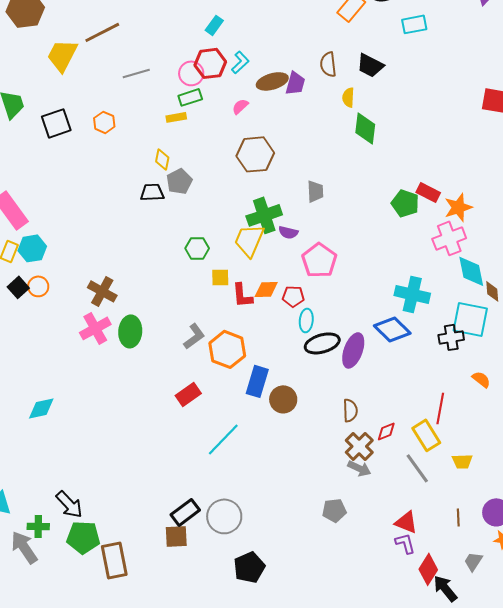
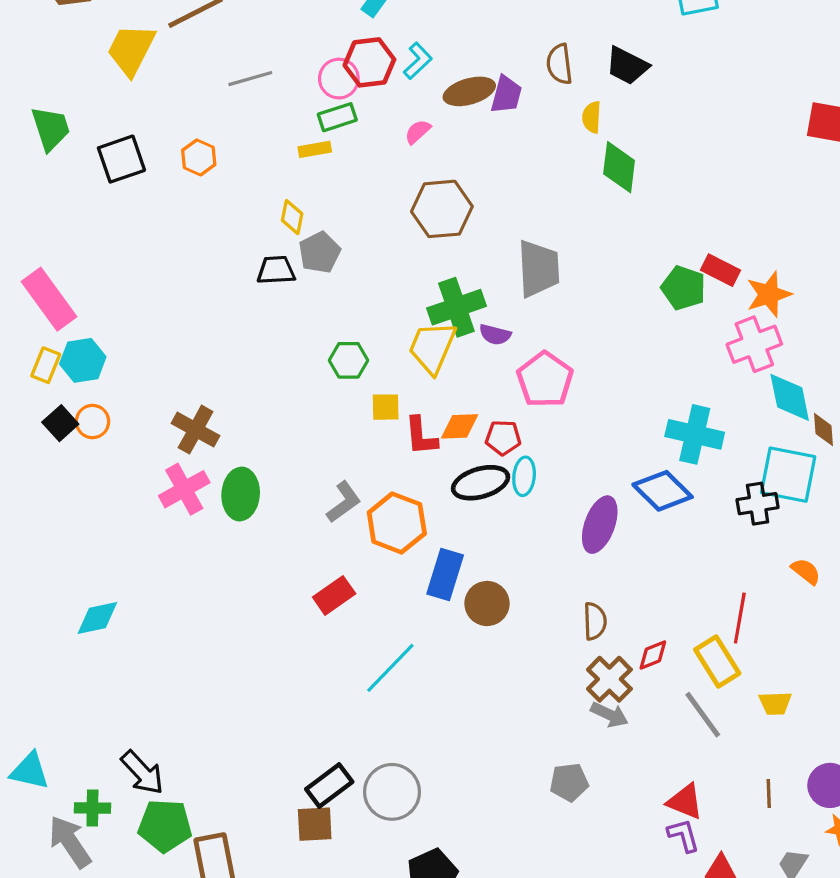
gray trapezoid: (315, 191) -> (539, 269), size x1.6
black ellipse: (322, 343) -> (481, 483), moved

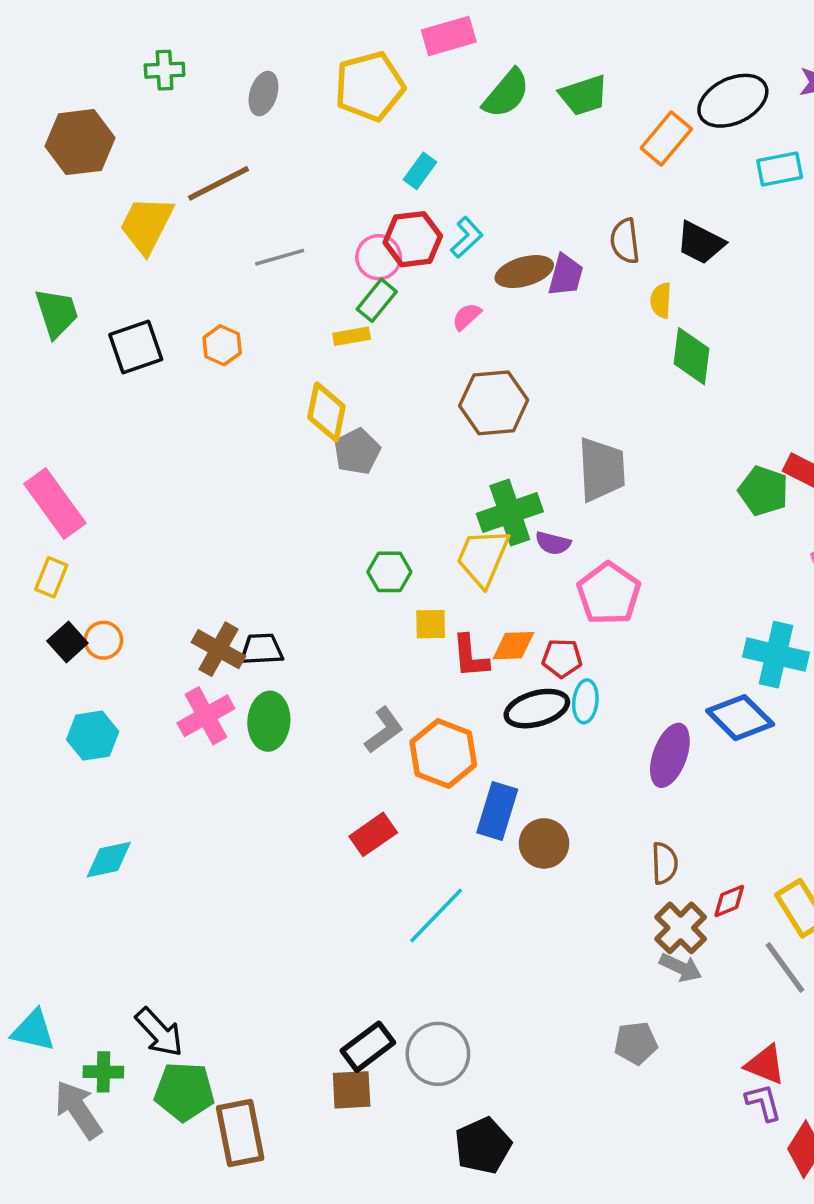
green rectangle: (337, 117) -> (377, 300), turned -33
yellow diamond: (292, 217) -> (326, 412), size x1.5
black trapezoid: (276, 270) -> (262, 649), moved
cyan hexagon: (83, 360) -> (93, 736), moved

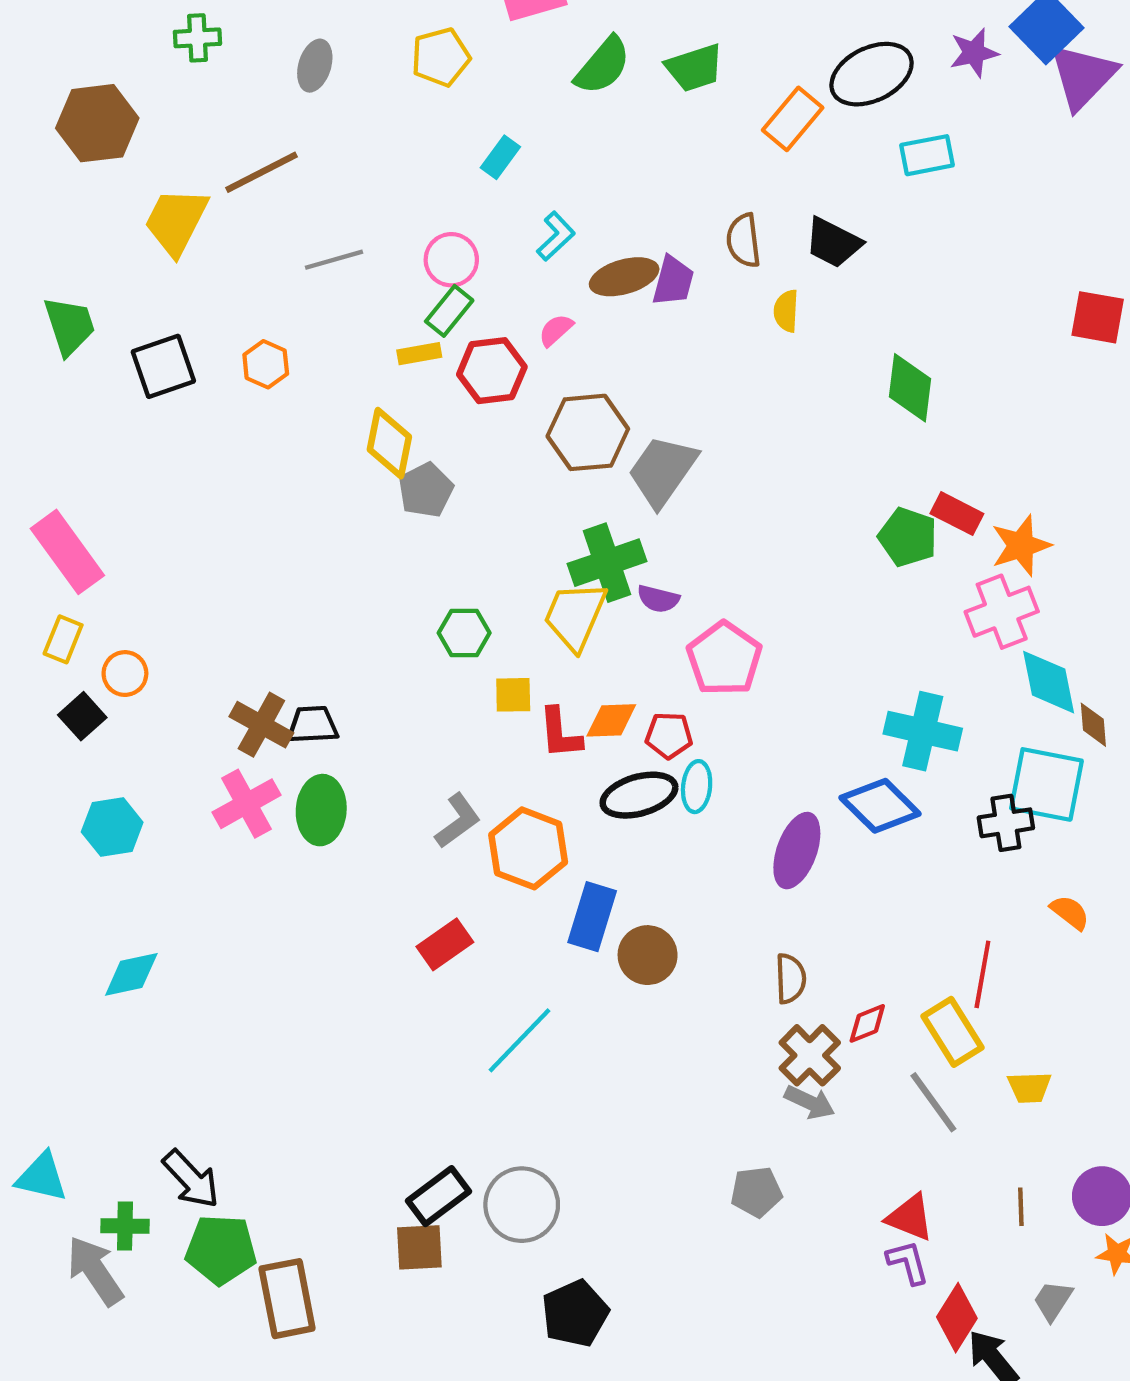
yellow pentagon: (370, 86) -> (441, 57), size x0.7
red hexagon: (413, 239) -> (492, 371), moved
green diamond: (691, 356) -> (910, 388), moved
gray trapezoid: (602, 469) -> (662, 471), moved, turned -142
orange circle: (103, 640) -> (125, 674), moved

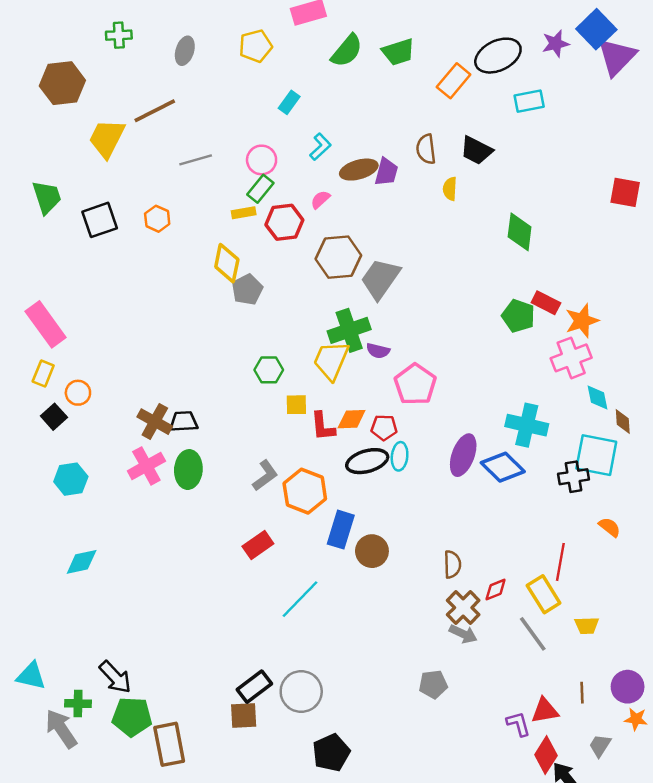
cyan diamond: (1049, 682) -> (598, 398), size x0.7
purple ellipse: (797, 851) -> (463, 455), moved
red triangle: (910, 1217) -> (545, 711), moved, turned -32

